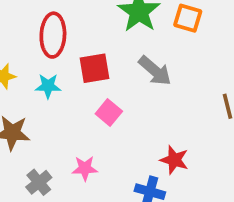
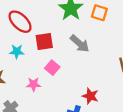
red ellipse: (53, 35) -> (20, 22), turned -50
pink star: (85, 168) -> (34, 84), moved

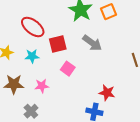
orange square: (99, 13) -> (109, 12), turned -35
pink star: (34, 84) -> (42, 86), moved

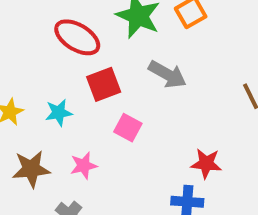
red ellipse: (33, 27) -> (77, 37), moved

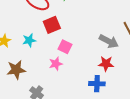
gray arrow: (167, 74) -> (109, 41), moved
pink star: (84, 166) -> (56, 64), moved

